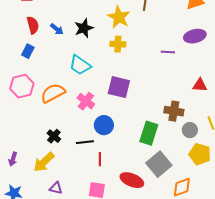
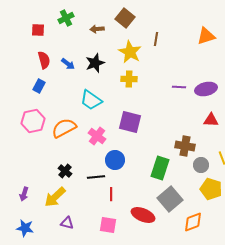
purple ellipse: (195, 36) -> (206, 89), moved

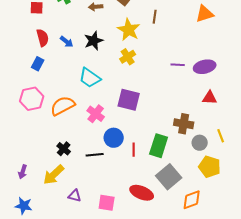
yellow cross: (129, 79) -> (128, 57), turned -35
red line: (111, 194) -> (134, 150), moved
purple triangle: (67, 223) -> (75, 196), moved

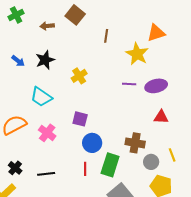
yellow star: (129, 30) -> (137, 54), moved
purple square: (129, 100) -> (80, 119), size x0.7
blue circle: (114, 138) -> (92, 143), moved

